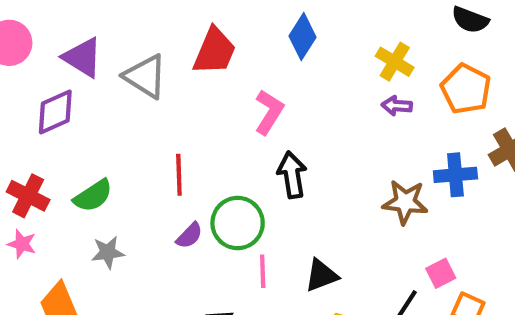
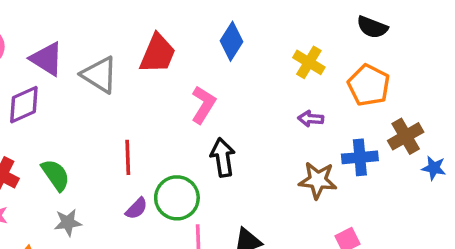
purple arrow: (397, 106) -> (311, 119), moved
green semicircle: (93, 196) -> (56, 175), turned -92

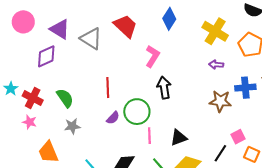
red trapezoid: (158, 54) -> (125, 26), turned -70
yellow cross: (309, 62) -> (215, 31), size x1.4

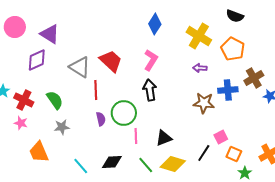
red trapezoid: (125, 26) -> (111, 61), moved
gray triangle: (91, 39) -> (80, 67), moved
pink L-shape: (153, 56) -> (151, 60), moved
purple semicircle: (113, 118) -> (101, 119), turned -56

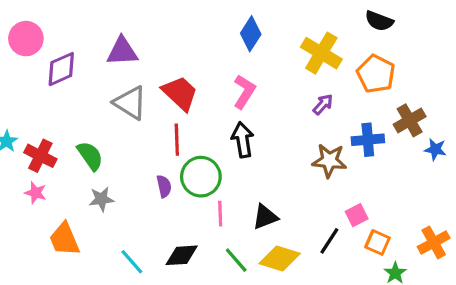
purple triangle: (50, 34) -> (122, 51), moved, turned -35
purple diamond: (37, 60) -> (61, 69), moved
purple arrow: (200, 68) -> (323, 104), turned 128
red line: (96, 90) -> (177, 140), moved

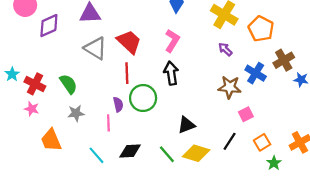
purple arrow: (323, 104) -> (225, 49), turned -88
blue cross: (368, 140) -> (256, 73), turned 36
pink line: (220, 214) -> (108, 123), moved
pink square: (357, 215) -> (246, 114), moved
orange square: (378, 242) -> (262, 142), turned 35

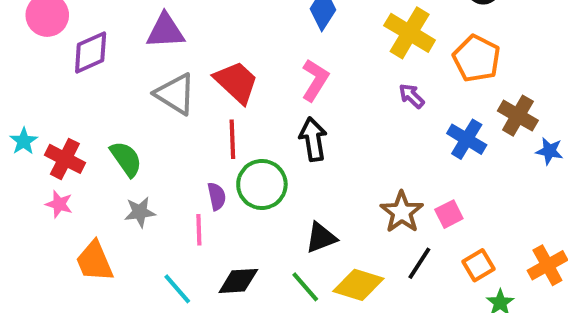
brown cross: (284, 60) -> (518, 116), turned -30
brown star: (230, 87) -> (402, 212), moved, turned 30
black triangle: (186, 125) -> (321, 238), moved

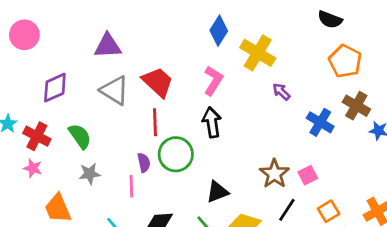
yellow cross: (410, 33) -> (258, 53), moved
purple diamond: (91, 53) -> (55, 88), moved
orange pentagon: (477, 58) -> (345, 61), moved

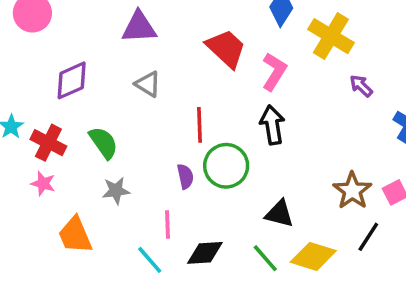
red trapezoid: (158, 82) -> (226, 48), moved
gray triangle: (115, 90) -> (148, 84), size x0.7
pink line: (131, 186) -> (167, 224), moved
black triangle: (217, 192) -> (279, 214), turned 35

